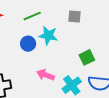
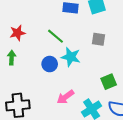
green line: (32, 16) -> (55, 36), turned 60
pink arrow: (45, 75) -> (65, 97), turned -60

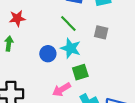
green line: (55, 36) -> (68, 24), moved
green square: (109, 82) -> (80, 72), moved

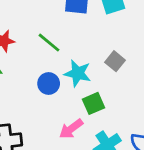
green line: (68, 24) -> (49, 43), moved
gray square: (101, 32) -> (115, 61), moved, turned 32

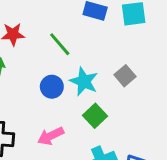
green square: (94, 103) -> (95, 116), turned -30
pink arrow: (71, 129) -> (51, 136), moved

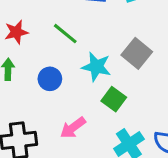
gray square: (125, 76) -> (137, 53), size x1.4
blue circle: (52, 87) -> (50, 79), moved

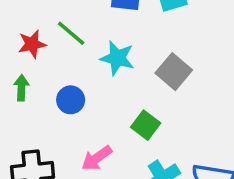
green line: (65, 34) -> (71, 33), moved
cyan star: (96, 67) -> (117, 58), moved

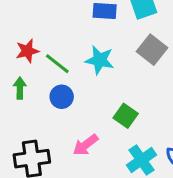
green line: (71, 33) -> (57, 64), moved
gray square: (174, 72) -> (152, 50), moved

